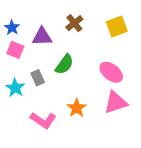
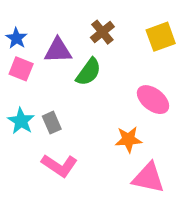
green semicircle: (64, 64) -> (89, 72), moved
gray rectangle: (38, 78) -> (52, 123), moved
pink triangle: (116, 102) -> (148, 178), moved, turned 30
orange star: (77, 108) -> (128, 139), moved, turned 30

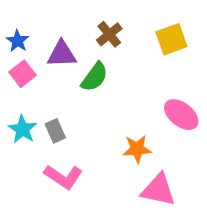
pink square: (21, 69) -> (22, 74), turned 30
pink ellipse: (153, 100) -> (181, 115), moved

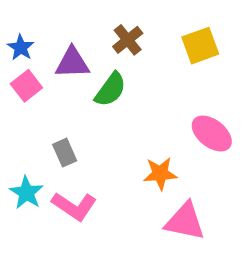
cyan star: (22, 129) -> (26, 193), moved

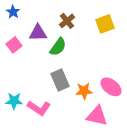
blue star: (21, 48) -> (13, 12), moved
pink ellipse: (212, 133) -> (111, 87), moved
gray rectangle: (65, 153) -> (60, 80), moved, size x1.5
cyan star: (26, 193) -> (14, 101), turned -30

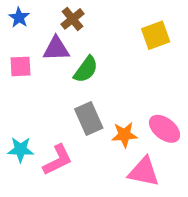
brown cross: (67, 21) -> (72, 19), moved
pink square: (14, 45) -> (21, 66), turned 35
pink L-shape: (39, 108) -> (58, 160), turned -60

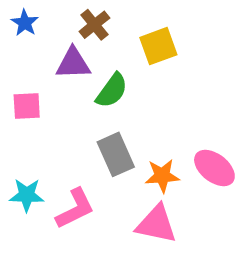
yellow square: (156, 35) -> (158, 46), moved
pink square: (21, 66) -> (27, 106), moved
pink triangle: (144, 172) -> (156, 224), moved

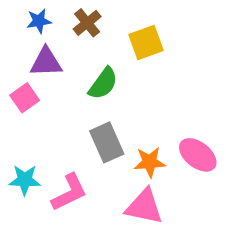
blue star: (25, 23) -> (39, 21), moved, turned 30
purple triangle: (73, 63) -> (46, 62), moved
pink square: (27, 106) -> (25, 98), turned -32

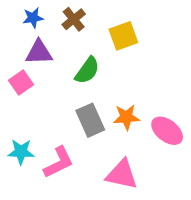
orange star: (150, 162) -> (126, 117), moved

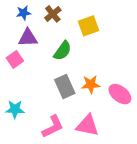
pink L-shape: (59, 162) -> (53, 127), moved

